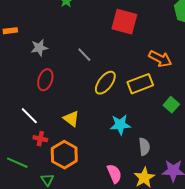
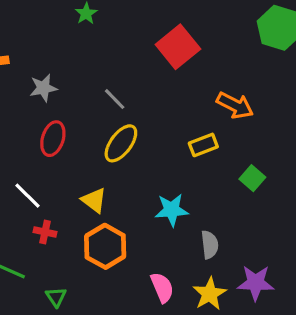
red square: (124, 22) -> (178, 47), turned 36
yellow ellipse: (105, 83) -> (121, 143), moved
yellow rectangle: (140, 84) -> (203, 145), size x0.7
orange hexagon: (64, 155) -> (105, 246), moved

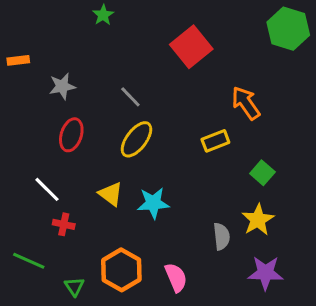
orange arrow: (235, 105) -> (246, 103), turned -152
cyan star: (172, 210) -> (153, 203), moved
orange hexagon: (105, 246) -> (121, 270), moved
yellow star: (210, 294) -> (258, 220), moved

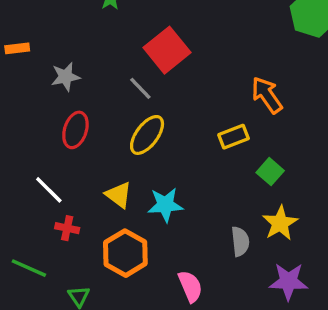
red square: (191, 47) -> (167, 50), moved
green square: (262, 173) -> (270, 172), moved
orange hexagon: (121, 270) -> (125, 253), moved

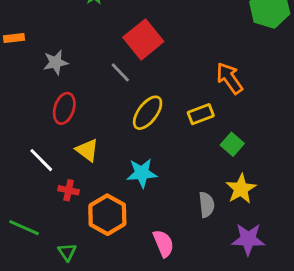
yellow ellipse: (147, 135) -> (148, 113), moved
yellow triangle: (119, 195) -> (87, 150), moved
red cross: (67, 228) -> (69, 190), moved

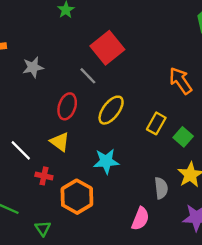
red ellipse: (64, 108) -> (67, 106), moved
yellow rectangle: (201, 114) -> (156, 123), moved, turned -40
pink semicircle: (163, 243) -> (140, 219), moved, turned 45

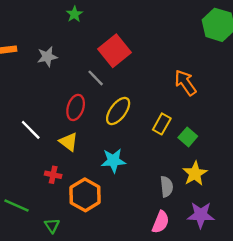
gray star: (33, 67) -> (47, 57), moved
white line: (21, 150) -> (31, 130), moved
pink semicircle: (140, 219) -> (161, 222), moved

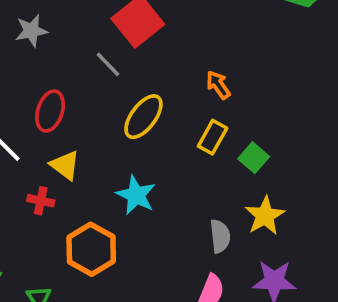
orange arrow: (185, 83) -> (218, 85), moved, size x0.7
red ellipse: (76, 107) -> (50, 111), moved
cyan star: (113, 161) -> (136, 195), turned 30
red cross: (53, 175) -> (41, 201), moved

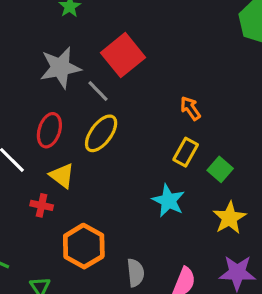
gray star: (31, 31) -> (60, 68), moved, size x1.5
yellow ellipse: (143, 117) -> (101, 133), moved
cyan star: (136, 195) -> (168, 201), moved
gray semicircle: (220, 236) -> (136, 273), moved

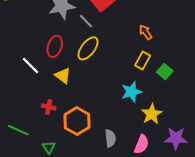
cyan star: (168, 201) -> (131, 92), turned 30
red cross: (42, 205) -> (49, 107), moved
yellow star: (229, 218) -> (152, 114), moved

